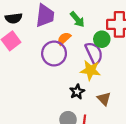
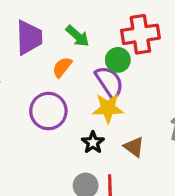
purple circle: (54, 54) -> (48, 111), moved

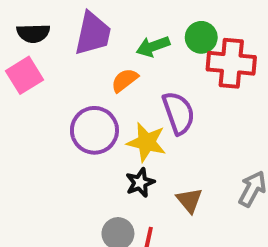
green arrow: (78, 36) -> (153, 46), turned 105
green circle: (118, 60) -> (201, 37), moved
yellow star: (108, 108) -> (147, 142), moved

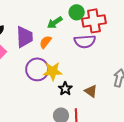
purple trapezoid: (93, 34) -> (25, 37), moved
purple semicircle: (179, 113) -> (85, 41), moved, turned 120
yellow star: (147, 142) -> (53, 71), moved

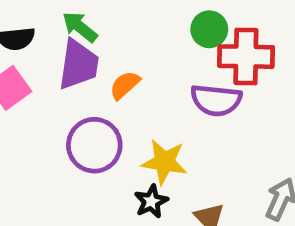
green arrow: (55, 22) -> (80, 27), moved, turned 63
yellow star: (53, 71) -> (164, 162), moved

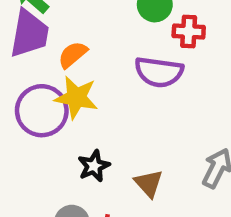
red cross: (246, 57) -> (189, 32), size x0.6
yellow star: (164, 162) -> (76, 97), moved

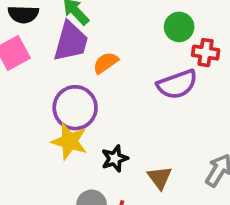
purple semicircle: (159, 72) -> (177, 84), turned -33
yellow star: (76, 97) -> (69, 141), moved

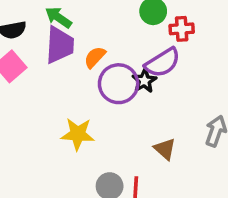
purple circle: (75, 108) -> (119, 84), moved
black star: (115, 159) -> (144, 81), moved

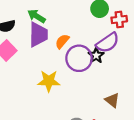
yellow star: (78, 134) -> (49, 81), moved

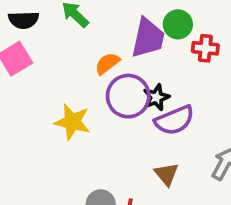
purple trapezoid: (38, 35) -> (148, 38), moved
purple semicircle: (108, 43) -> (174, 120), moved

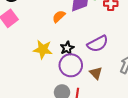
purple circle: (128, 96) -> (71, 65), moved
black star: (156, 97) -> (67, 48), moved

